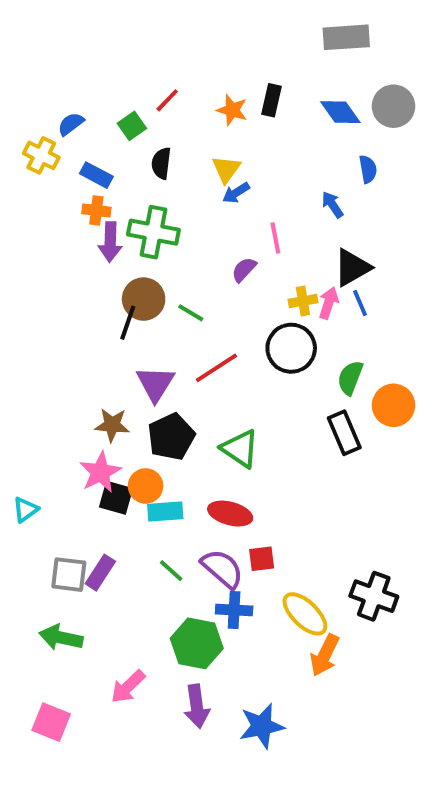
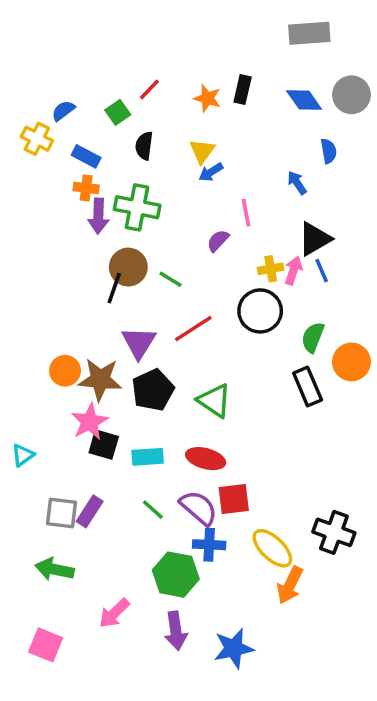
brown star: (112, 425) -> (100, 379), size x1.4
orange circle: (146, 486) -> (65, 371), moved
red square: (262, 559) -> (234, 499), size x1.4

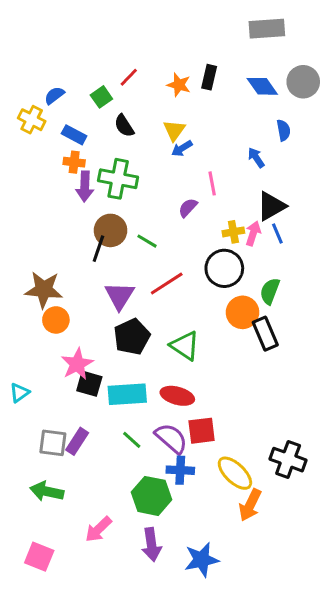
black semicircle: (144, 146) -> (124, 126), turned -40
orange circle: (351, 362) -> (243, 312), moved
brown star: (100, 379) -> (44, 290), moved
cyan rectangle: (148, 457) -> (127, 394), size x1.4

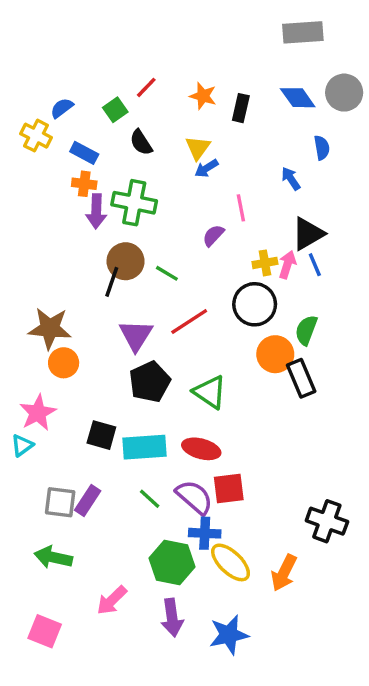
black rectangle: (209, 77) -> (241, 108), moved
pink star: (77, 364) -> (38, 413), moved
yellow ellipse: (235, 473) -> (231, 562), moved

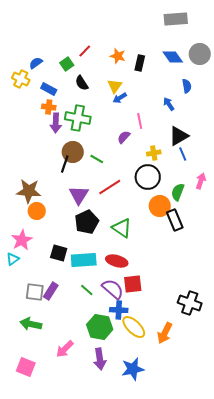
pink arrow: (287, 265) -> (201, 181), moved

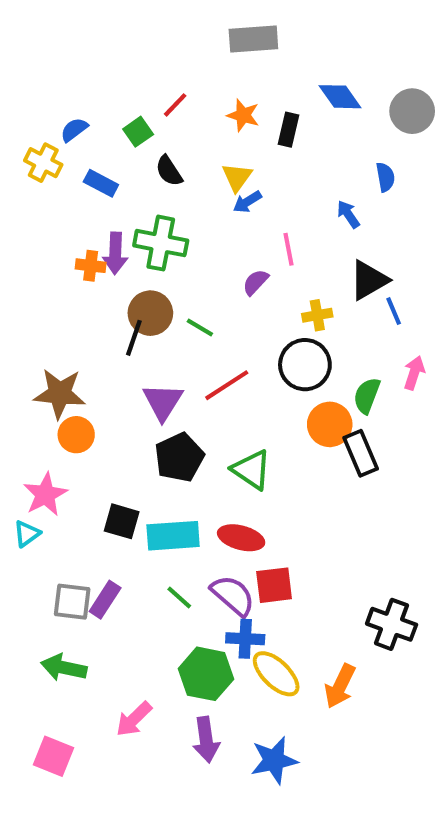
gray rectangle: (176, 19) -> (253, 39), moved
blue diamond: (173, 57) -> (340, 97), moved
orange cross: (49, 107) -> (91, 266), moved
blue line: (183, 154) -> (394, 311), moved

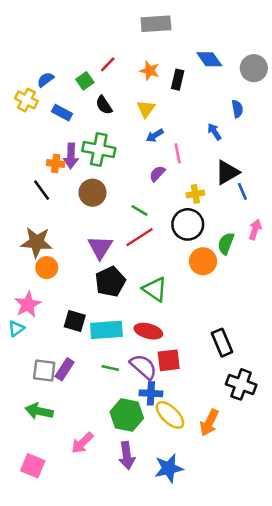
blue arrow: (247, 202) -> (155, 136), moved
green line: (200, 328) -> (139, 210), moved
black line: (134, 338) -> (42, 190), moved, turned -55
black rectangle: (361, 453) -> (222, 343), moved
green line: (179, 598) -> (110, 368), turned -30

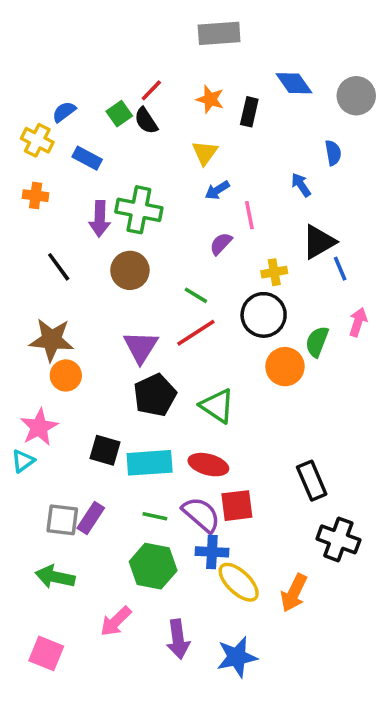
black semicircle: (104, 105) -> (146, 121), moved
orange cross: (56, 163) -> (36, 196), moved
green hexagon: (127, 415) -> (153, 566), moved

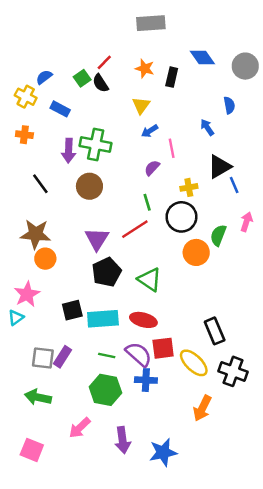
green line: (196, 295) -> (147, 202), moved, turned 42
black square: (105, 450) -> (72, 310), turned -30
yellow ellipse: (239, 582) -> (194, 363), moved

